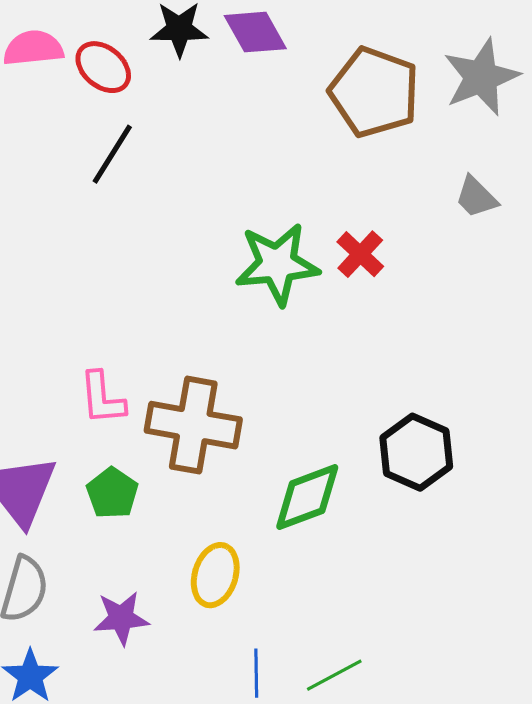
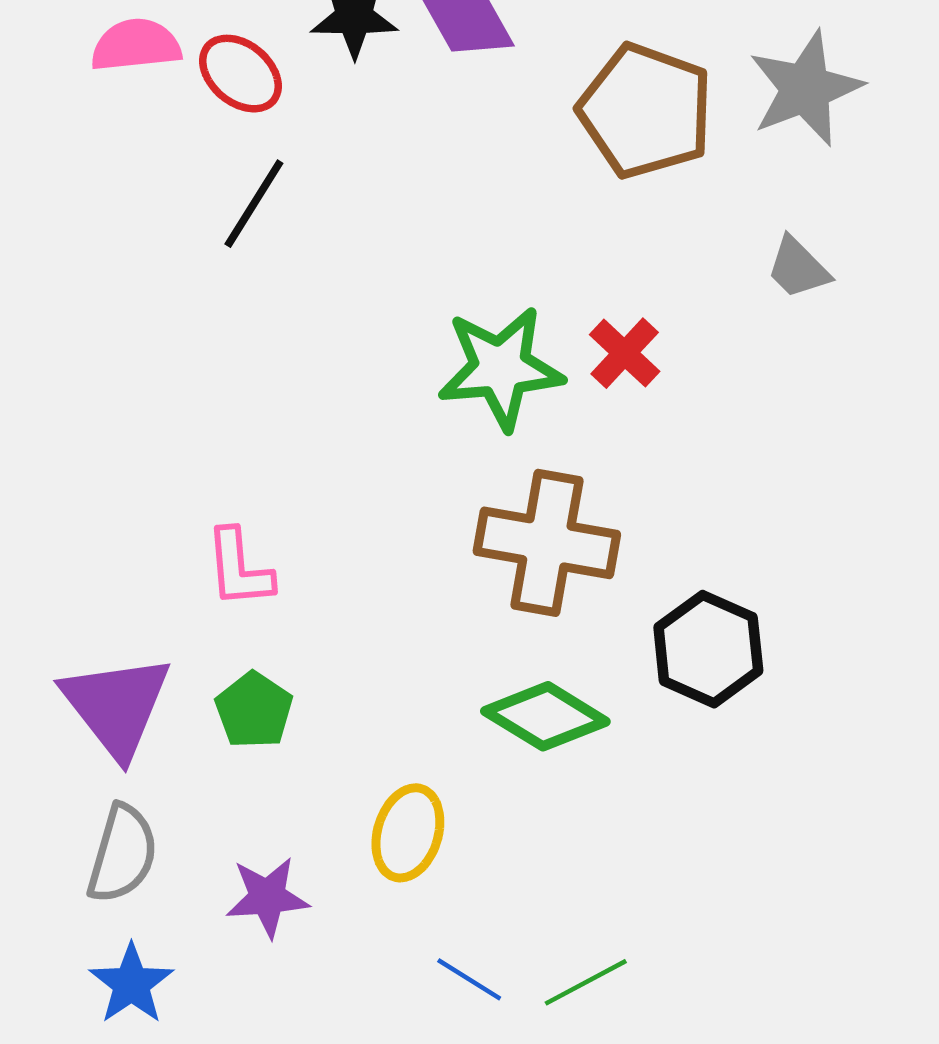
brown cross: (193, 425) -> (547, 543), moved
green diamond: (307, 497) -> (545, 716), turned 52
blue line: (256, 673) -> (469, 979), turned -57

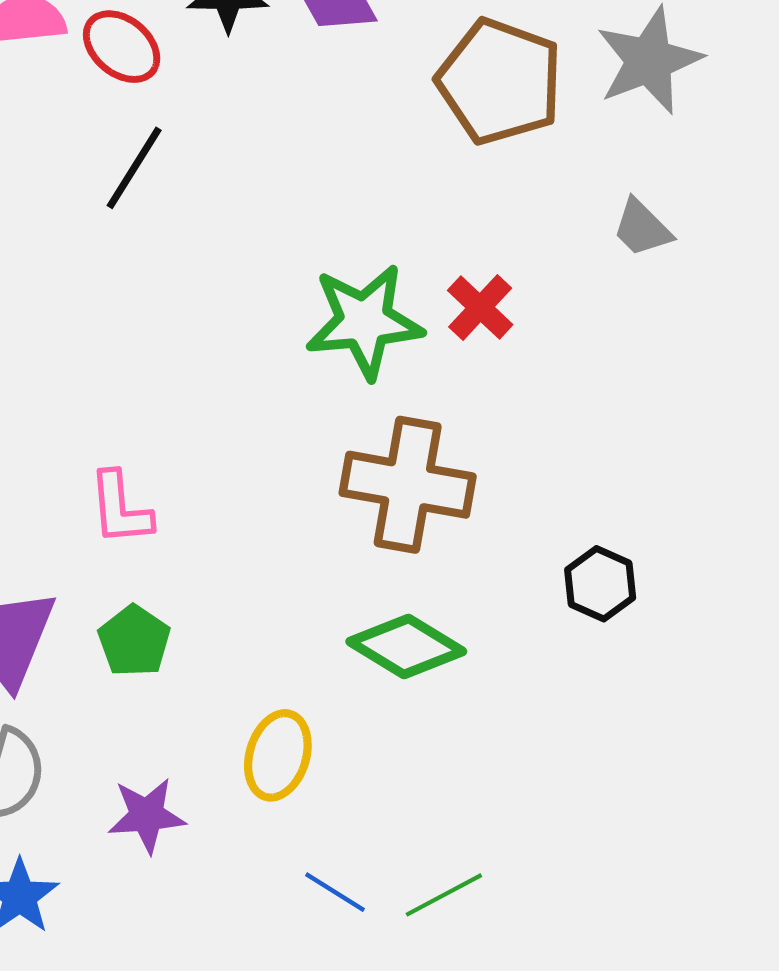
black hexagon: (708, 649) -> (600, 584), moved, size x0.7

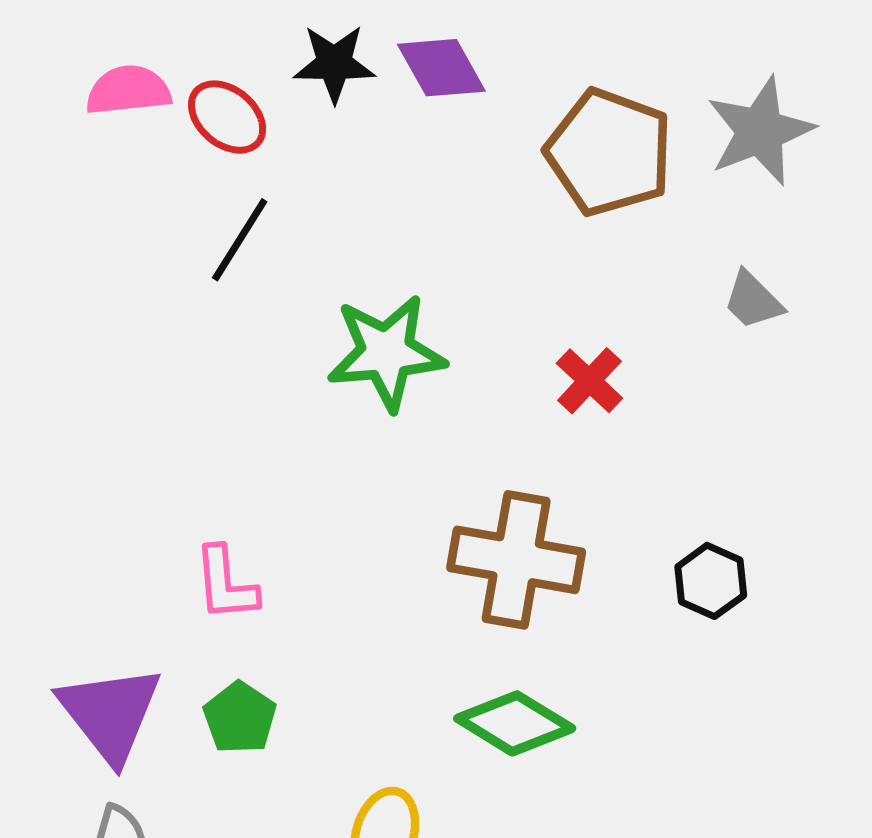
green star: (364, 321) -> (386, 353), moved
black hexagon: (600, 584) -> (711, 581), moved

